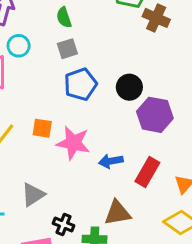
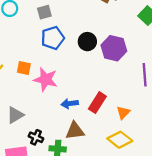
purple hexagon: (155, 115) -> (114, 48), moved
blue arrow: (111, 161) -> (70, 104), moved

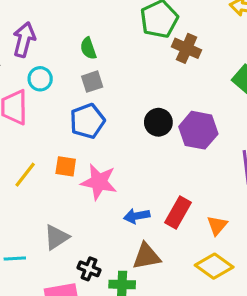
blue pentagon: (53, 38) -> (87, 121), moved

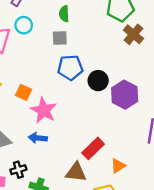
blue pentagon: (87, 121) -> (70, 68), moved
blue arrow: (137, 216) -> (38, 138), moved
brown triangle: (146, 256) -> (76, 172), moved
black cross: (89, 269) -> (18, 170), turned 35

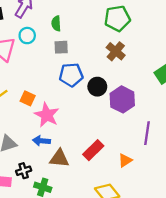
green semicircle: (64, 14) -> (56, 23), moved
brown cross: (133, 34) -> (116, 51), moved
orange triangle: (118, 166) -> (125, 160), moved
brown triangle: (76, 172) -> (59, 158), moved

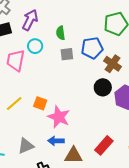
brown cross: (116, 51) -> (113, 64), moved
blue pentagon: (71, 75) -> (92, 48), moved

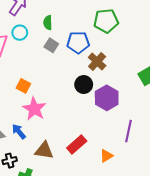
gray square: (67, 54) -> (51, 45), turned 32
orange square: (40, 103) -> (23, 86), moved
blue arrow: (56, 141) -> (19, 132), moved, turned 42

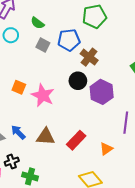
green semicircle: (48, 23) -> (37, 23), turned -48
pink star: (34, 109) -> (43, 95), moved
brown triangle: (44, 151) -> (46, 137), moved

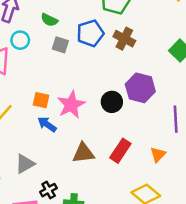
brown cross: (89, 57) -> (124, 39), moved
black circle: (78, 81) -> (112, 102), moved
pink star: (43, 95) -> (71, 105), turned 30
blue arrow: (18, 132) -> (47, 124), moved

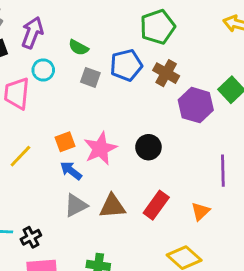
purple hexagon: (140, 88) -> (196, 105), moved
orange square: (41, 100) -> (65, 142), turned -35
gray triangle: (25, 164) -> (76, 205), moved
black cross: (49, 190) -> (31, 237), moved

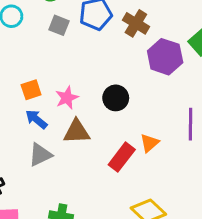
pink star: (100, 148) -> (67, 98), size x0.7
brown triangle: (112, 206) -> (77, 132), moved
orange triangle: (200, 211) -> (149, 143), moved

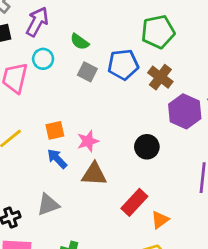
black circle: (116, 98) -> (147, 147), moved
orange triangle: (149, 143) -> (160, 220), moved
gray triangle: (40, 155) -> (48, 205), moved

